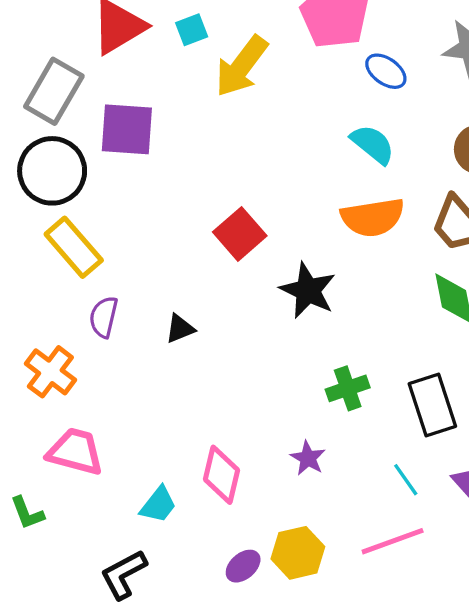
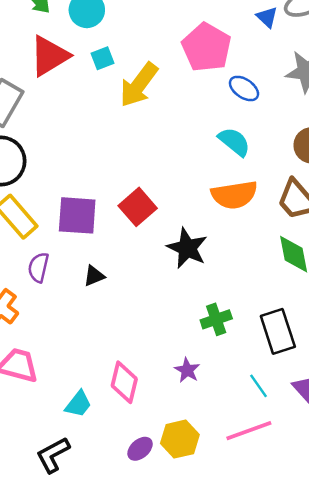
purple square: (127, 129) -> (77, 215), moved

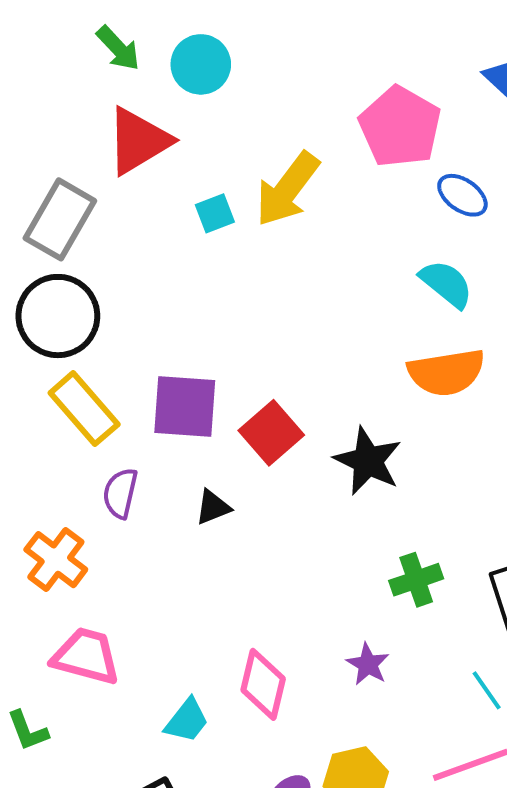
cyan square: (103, 58) -> (215, 213), moved
red square: (138, 207) -> (271, 433), moved

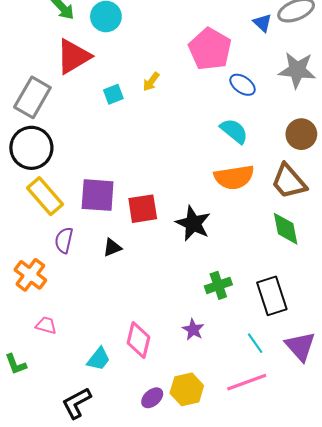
yellow arrow: (287, 189) -> (151, 82), size x0.5
red square: (271, 433) -> (143, 209), turned 32
pink trapezoid: (86, 656) -> (46, 325), size x0.6

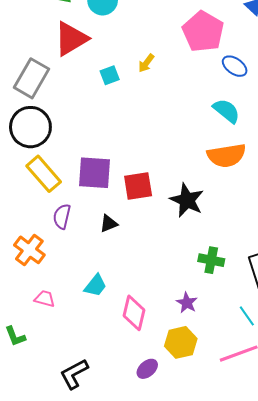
green cross: (218, 285) -> (211, 260), turned 30
cyan trapezoid: (99, 359) -> (95, 286), moved
yellow hexagon: (187, 389) -> (181, 342), moved

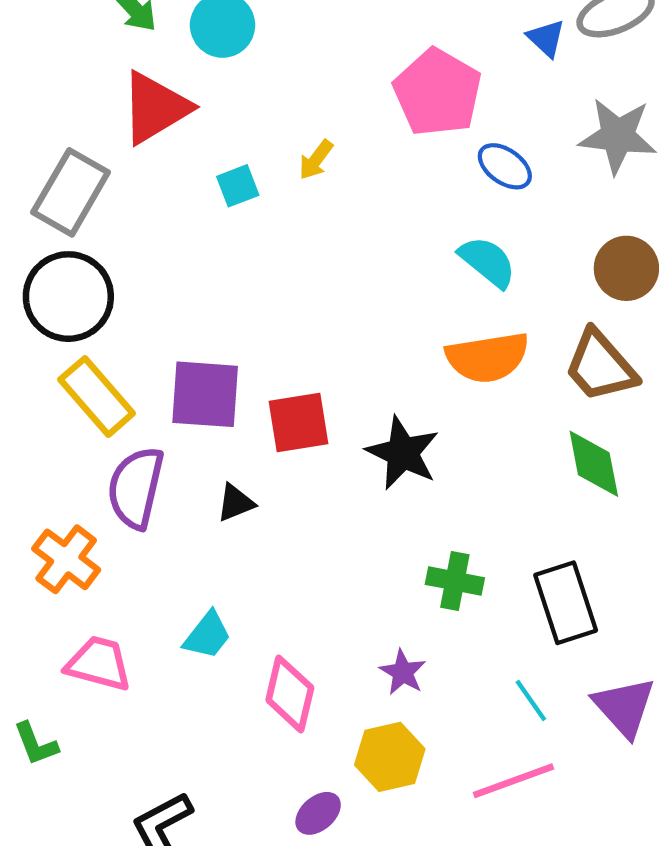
purple semicircle: (62, 216) -> (136, 488), size x1.5
pink trapezoid: (45, 299) -> (99, 664), size x1.5

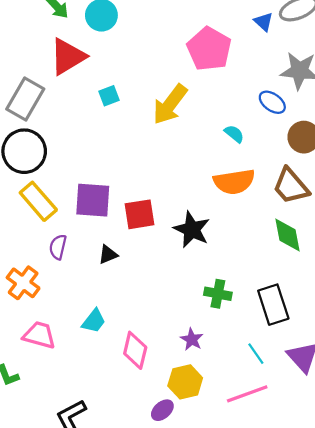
yellow arrow: (316, 160) -> (170, 104), moved, size x2.0
blue ellipse: (505, 166) -> (272, 102), moved
cyan semicircle: (487, 262) -> (234, 134), size x0.7
purple semicircle: (136, 488) -> (58, 247), size x0.6
purple ellipse: (318, 813) -> (162, 410), moved

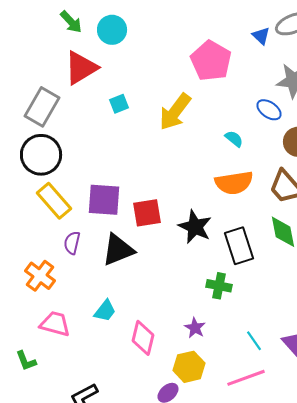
black triangle: (108, 255) -> (118, 250), size x1.8
black rectangle: (273, 305) -> (239, 246), moved

